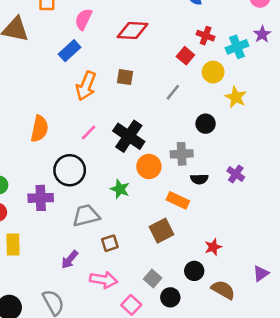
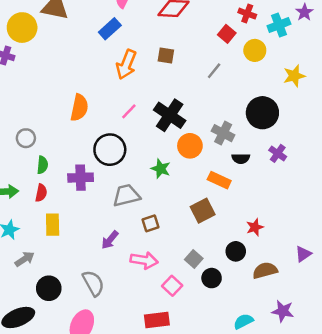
yellow star: (236, 97) -> (294, 76), moved, turned 30
black circle: (206, 124) -> (262, 113), moved, size x1.6
gray cross: (182, 154) -> (223, 133), turned 30
brown semicircle: (223, 290) -> (265, 270), turned -45

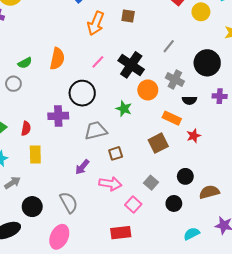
gray line: (214, 71) -> (169, 46), moved
purple cross: (278, 153) -> (220, 96), turned -32
green semicircle: (42, 165) -> (25, 63), moved, turned 56
red star: (255, 227) -> (194, 136), moved
black circle: (212, 278) -> (174, 203), moved

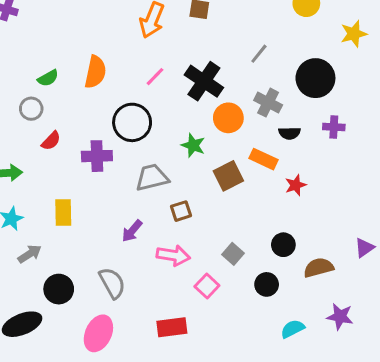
red semicircle: (26, 128) -> (51, 141), moved, turned 32
brown square: (158, 143) -> (228, 176), moved
red rectangle: (121, 233) -> (172, 327), moved

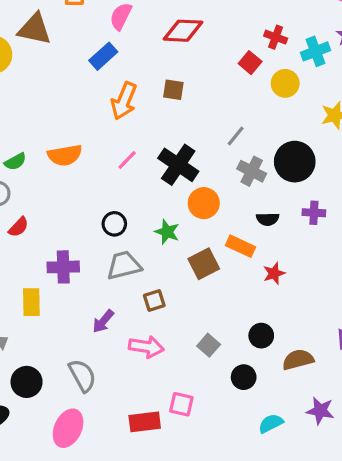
orange semicircle: (95, 72) -> (65, 155), turned 68
gray cross: (268, 103) -> (252, 171), moved
black circle: (132, 122) -> (114, 224), moved, size x0.6
purple cross: (97, 156) -> (63, 267), moved
pink square: (207, 286) -> (181, 404), moved, turned -30

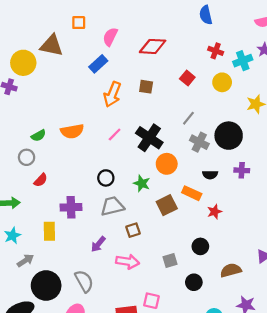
red square: (250, 63) -> (187, 78), moved
black circle: (261, 336) -> (200, 246), moved
gray square: (209, 345) -> (170, 261), turned 32
black circle: (27, 382) -> (46, 286), size x1.4

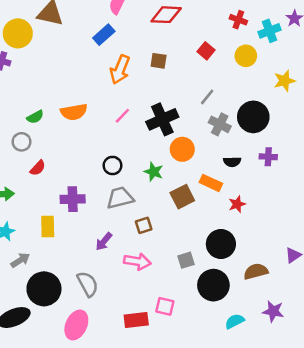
black cross: (149, 138) -> (162, 119), turned 32
black circle: (200, 246) -> (221, 244), size x1.5
black circle: (194, 282) -> (213, 285), size x1.6

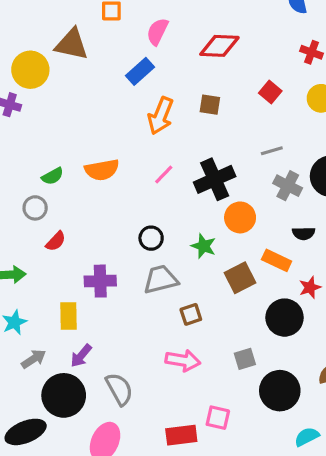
gray line: (207, 97) -> (272, 151), turned 35
purple arrow: (104, 242) -> (81, 356), moved
black circle: (221, 244) -> (285, 318), moved

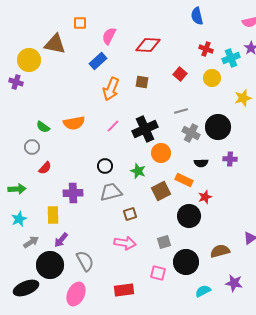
green semicircle: (53, 176) -> (43, 127), turned 64
pink square: (218, 418) -> (158, 273), moved

